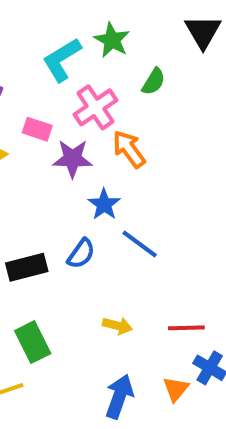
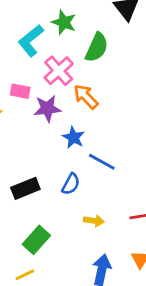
green semicircle: (154, 82) -> (97, 47), size x1.5
blue semicircle: (81, 254) -> (71, 184), moved
green rectangle: (33, 342) -> (36, 240), turned 76

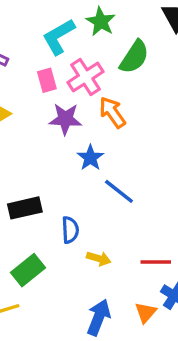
pink rectangle: (20, 91) -> (47, 80), moved, turned 54
blue semicircle: (71, 184) -> (70, 230), moved, turned -40

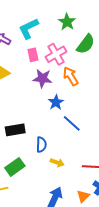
cyan L-shape: (59, 37) -> (29, 28), moved

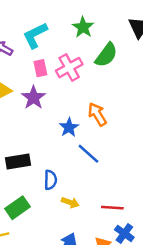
orange arrow: (71, 76) -> (97, 114), moved
purple star: (42, 78) -> (33, 98), moved, turned 30

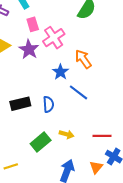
pink cross: (69, 68) -> (54, 38), moved
blue semicircle: (50, 180) -> (48, 104), moved
green rectangle: (17, 208) -> (41, 142), moved

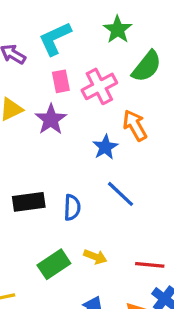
pink cross: (54, 38) -> (99, 86), moved
orange arrow: (83, 59) -> (135, 125), moved
blue star: (60, 72) -> (105, 147), moved

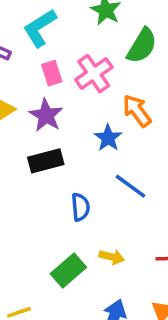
black rectangle: (29, 202) -> (46, 161), moved

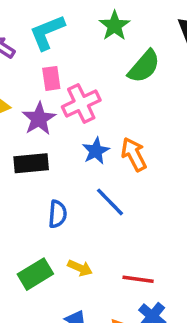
pink cross: (94, 74) -> (81, 103), moved
orange arrow: (137, 111) -> (134, 154), moved

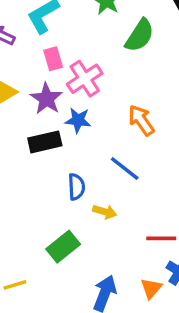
blue star: (96, 151) -> (78, 120), moved, turned -30
yellow arrow: (80, 268) -> (105, 212), moved

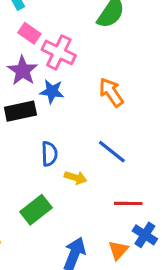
pink rectangle: (53, 59) -> (29, 33), turned -40
pink cross: (85, 79) -> (59, 52), turned -32
blue line: (125, 169) -> (112, 152), moved

